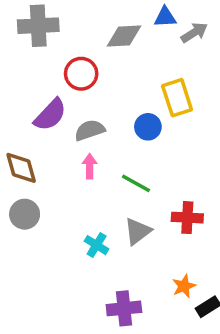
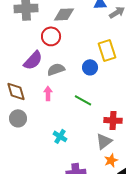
gray diamond: (124, 36) -> (64, 14), moved
pink arrow: (90, 166) -> (48, 93), moved
gray triangle: (138, 231) -> (104, 141), moved

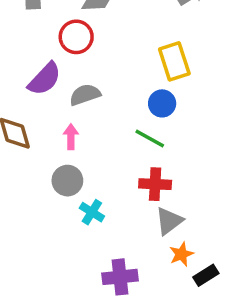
blue circle: (90, 67) -> (162, 103), moved
green line: (83, 100) -> (150, 139), moved
gray circle: (18, 118) -> (67, 181), moved
red cross: (113, 120) -> (155, 184), moved

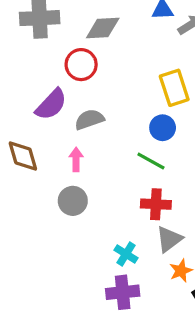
cyan cross: (92, 212) -> (126, 254), moved

